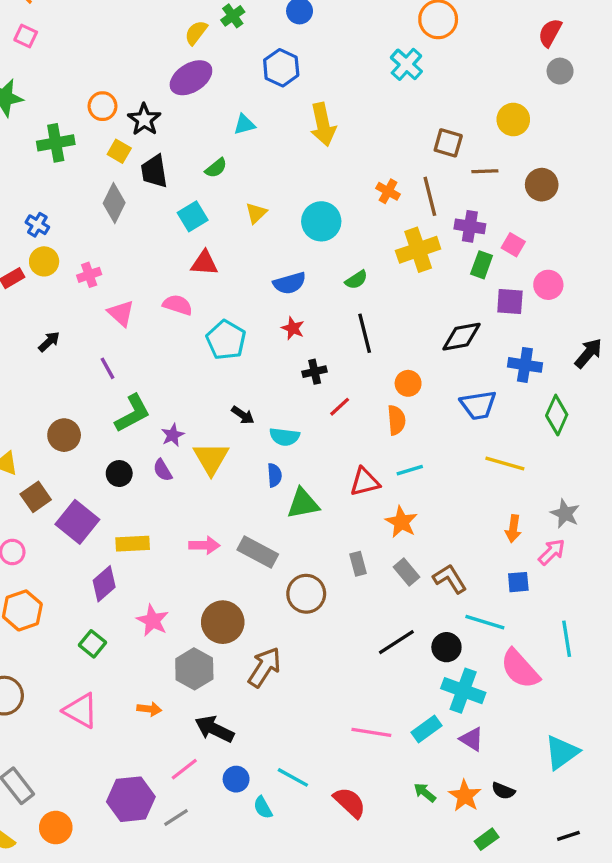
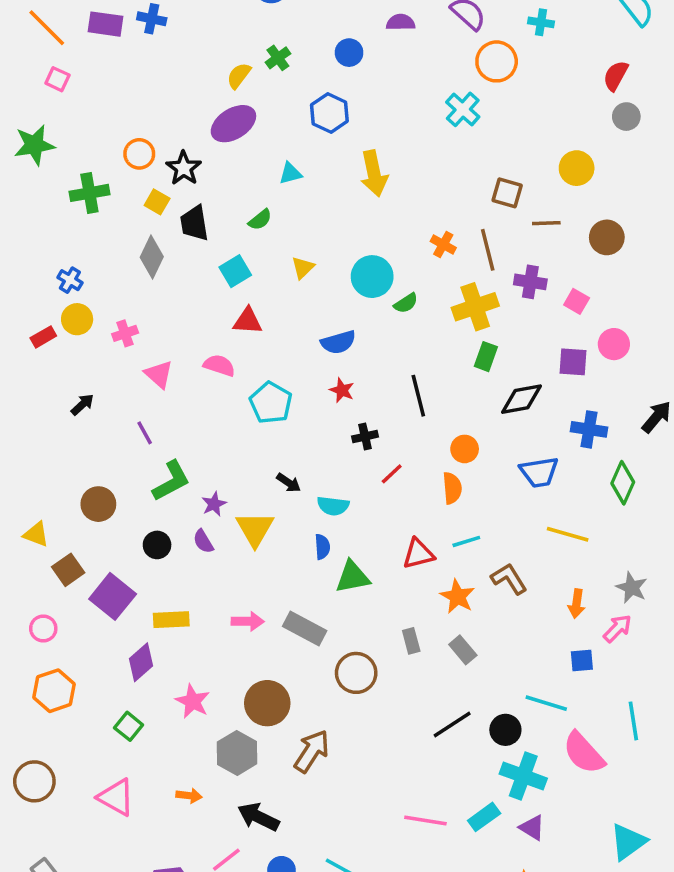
green rectangle: (482, 265) -> (486, 357), moved
green semicircle: (356, 280) -> (406, 303), moved
brown L-shape: (450, 579) -> (509, 579), moved

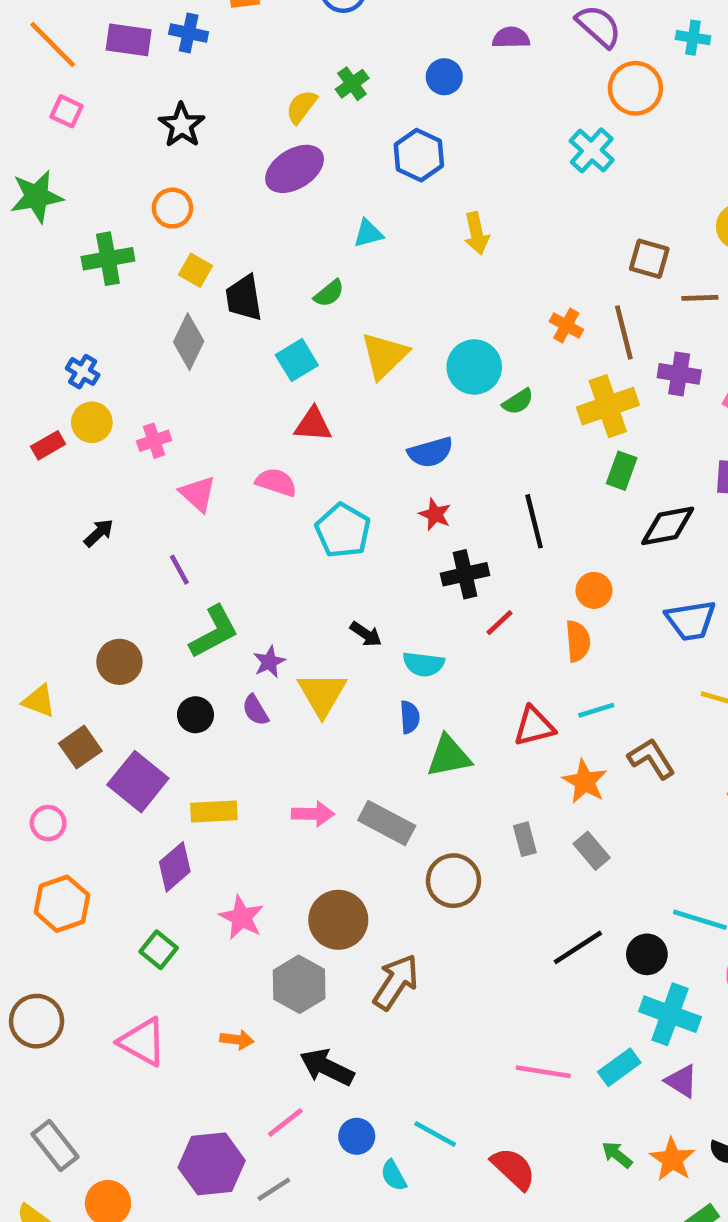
black star: (184, 168) -> (182, 125), moved
yellow arrow: (374, 173) -> (476, 233), size x0.7
yellow triangle: (303, 268) -> (384, 355), size x1.6
black cross: (365, 437) -> (465, 574), size x1.4

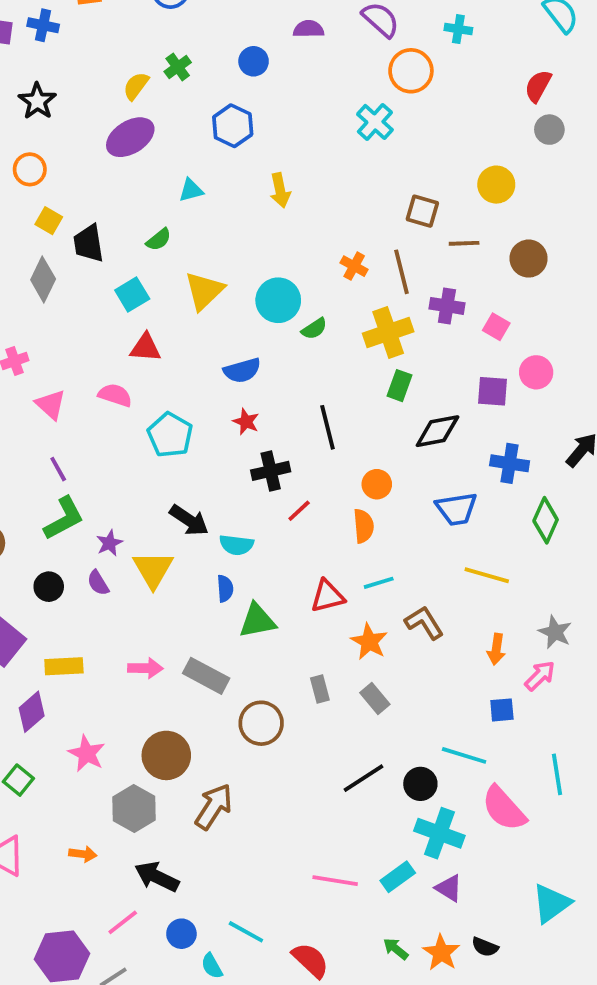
purple line: (179, 570) -> (58, 469), moved
black arrow: (366, 634) -> (189, 520), size x1.5

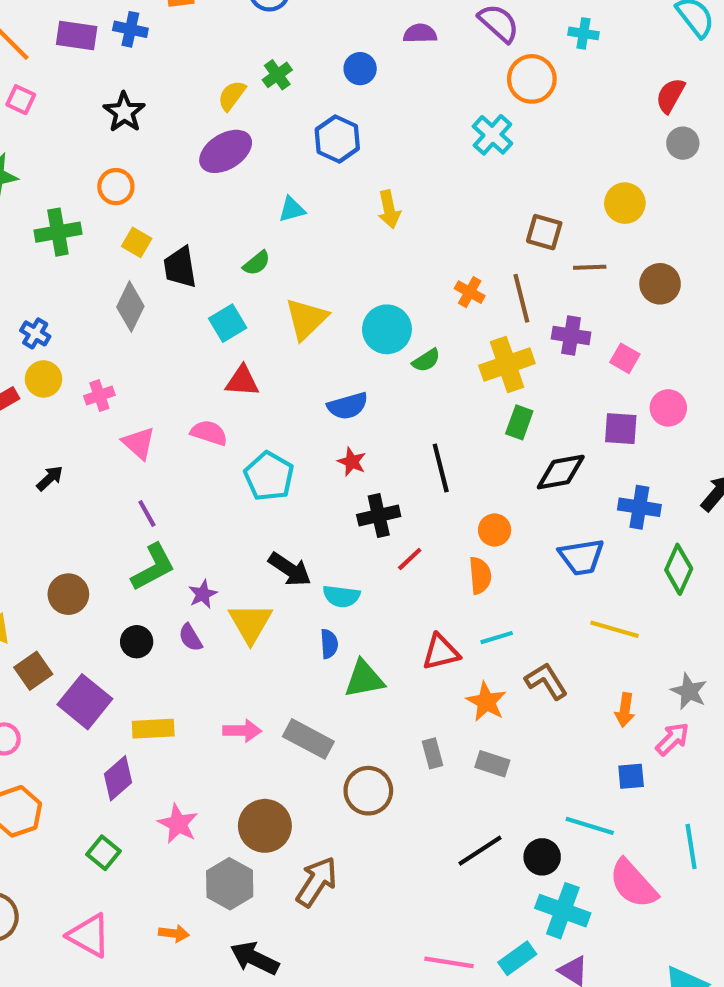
gray rectangle: (375, 699) -> (492, 764), turned -32

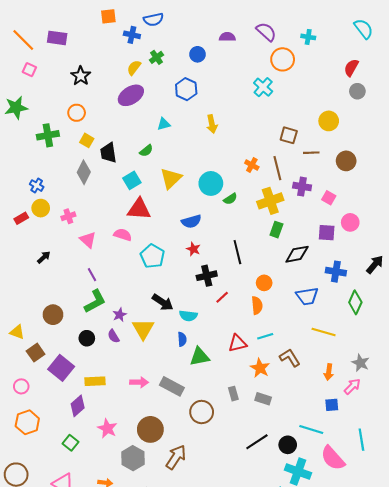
blue cross: (130, 29) -> (132, 35), moved
red triangle: (242, 381) -> (139, 209), size x1.4

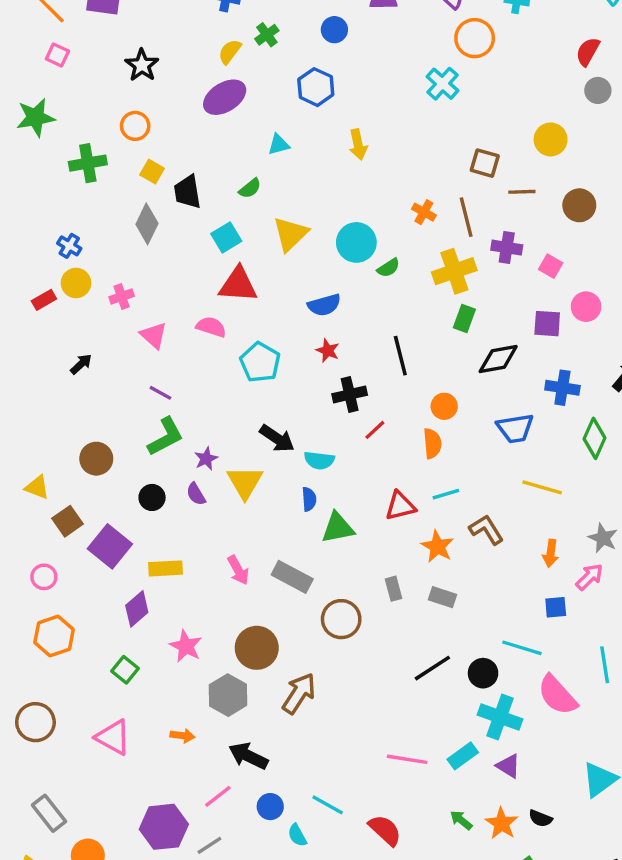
purple line: (92, 275) -> (160, 393), turned -32
pink arrow: (139, 382) -> (238, 570), turned 60

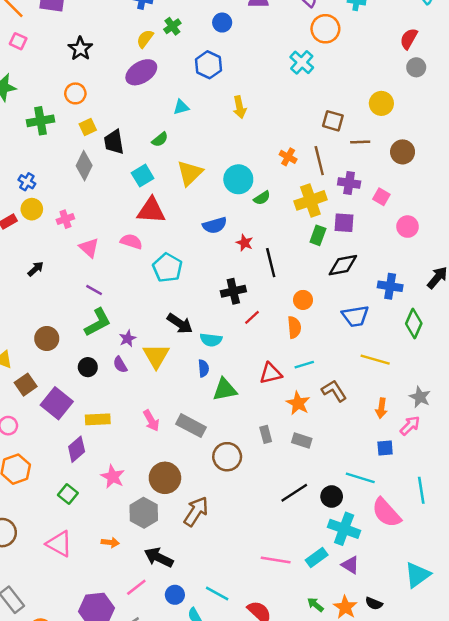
yellow square: (152, 172) -> (88, 127), turned 35
purple square: (547, 324) -> (344, 223), moved
red star: (328, 351) -> (245, 243), moved

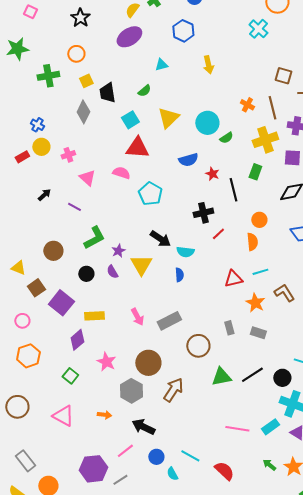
green rectangle: (318, 235) -> (255, 172), moved
purple line: (94, 290) -> (74, 207), moved
green triangle: (225, 390) -> (221, 377), moved
gray rectangle: (191, 426) -> (169, 321), turned -55

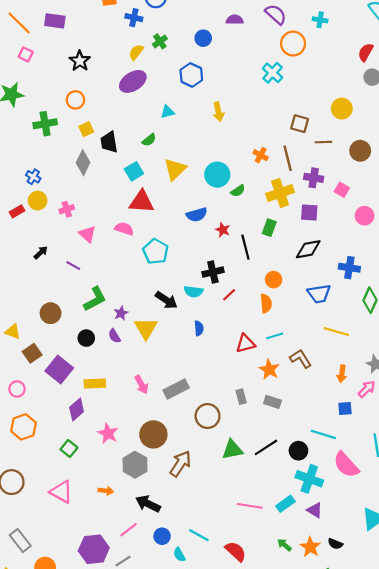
cyan semicircle: (185, 252) -> (193, 292), moved
blue semicircle: (179, 275) -> (199, 328), moved

